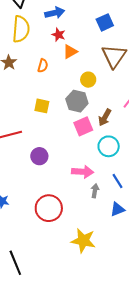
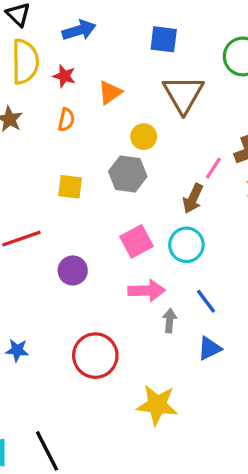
blue square: (105, 22) -> (164, 39), turned 36
red star: (59, 35) -> (64, 76), moved
brown arrow: (105, 117) -> (193, 198), moved
pink square: (83, 126) -> (137, 241), moved

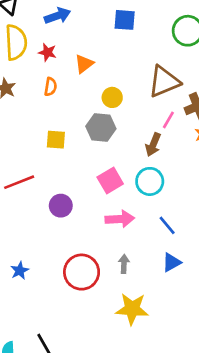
brown triangle: (183, 94) -> (164, 82), moved, turned 40
gray arrow: (170, 321) -> (124, 264), moved
blue star: (17, 350) -> (20, 271), turned -30

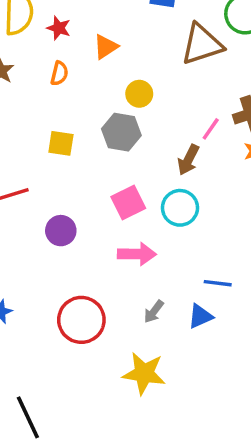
brown triangle: (164, 82) -> (202, 44), moved
blue line: (167, 225) -> (218, 283), moved, turned -48
gray arrow: (124, 264) -> (154, 312), moved, turned -150

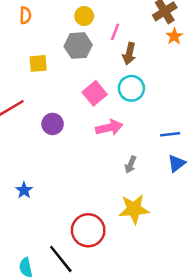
pink line: (211, 129) -> (115, 32), moved
blue triangle: (200, 316) -> (177, 163), moved
red circle: (81, 320) -> (88, 230), moved

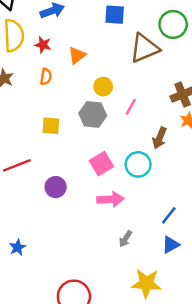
brown arrow: (129, 54) -> (160, 138), moved
blue line: (170, 134) -> (169, 215), turned -54
yellow star: (134, 209) -> (146, 283), moved

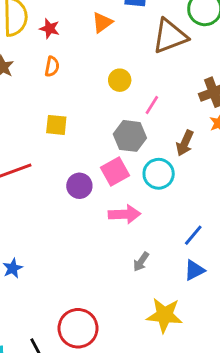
orange triangle: (77, 55) -> (102, 23), moved
gray hexagon: (93, 114) -> (130, 136), moved
purple circle: (56, 187) -> (79, 186), moved

